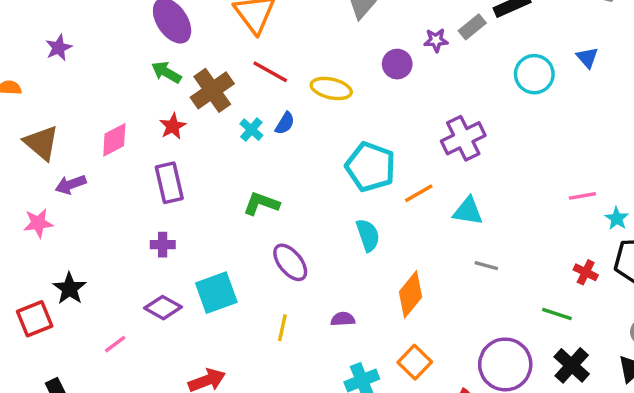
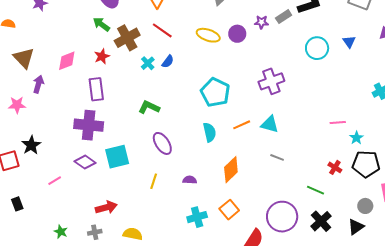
yellow ellipse: (331, 89) -> (208, 35), moved
purple arrow: (71, 185) -> (38, 84), turned 120
orange line: (419, 193) -> (242, 125), moved
purple cross: (163, 245) -> (89, 125), size x2.0

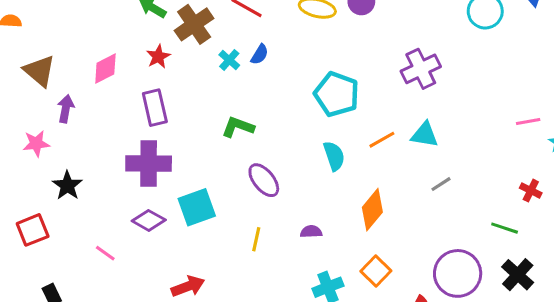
black star: (31, 145) -> (67, 186), moved
gray line: (277, 157) -> (441, 184), turned -48
pink line: (55, 181) -> (105, 253), turned 72

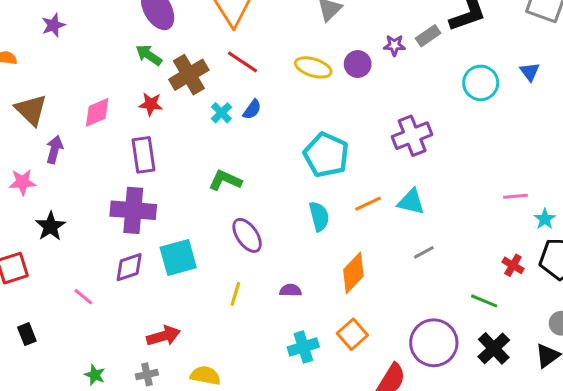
red star: (158, 57) -> (151, 104), turned 30
purple diamond: (149, 220) -> (129, 267), turned -52

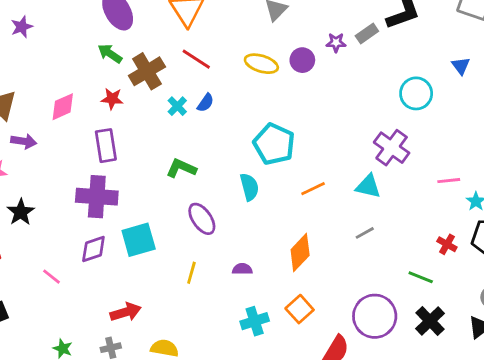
cyan circle: (481, 83) -> (416, 93), moved
purple cross: (412, 136) -> (392, 148), moved, turned -32
purple arrow: (54, 150) -> (24, 141), turned 85
cyan triangle: (411, 202) -> (368, 186), moved
cyan semicircle: (319, 216) -> (249, 187), moved

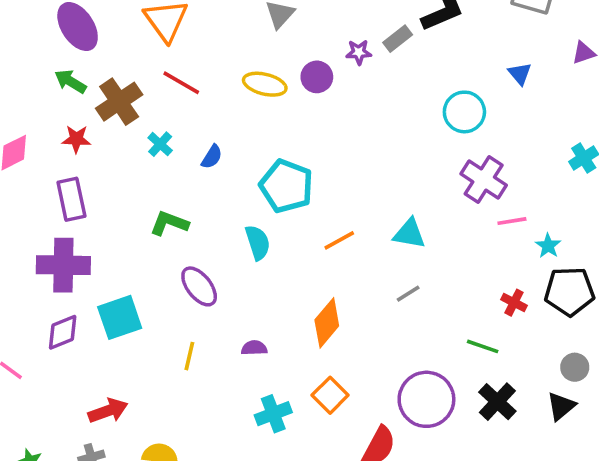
blue semicircle: (205, 103) -> (212, 157), moved
purple cross: (392, 148) -> (484, 179), moved

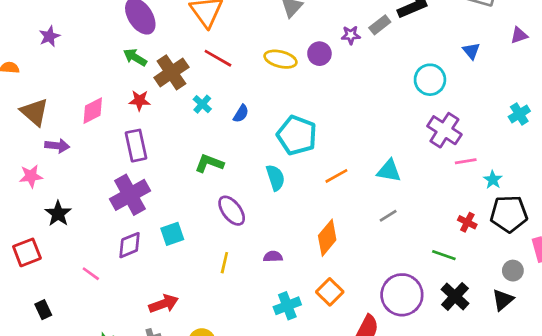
purple cross: (63, 265) -> (130, 195), turned -30
cyan square: (120, 317) -> (172, 234), size x0.7

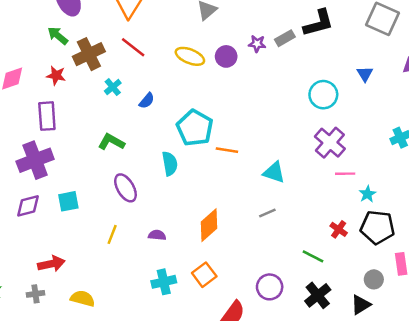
orange line: (336, 176) -> (227, 150), moved, turned 30
purple circle: (402, 295) -> (270, 287), size x0.7

